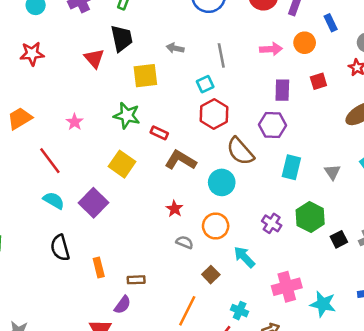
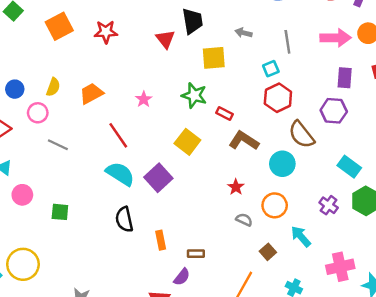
pink arrow: (271, 49) -> (336, 38), size x1.4
cyan rectangle: (291, 167) -> (349, 167), moved, turned -70
cyan semicircle: (54, 200) -> (120, 174), size x1.4

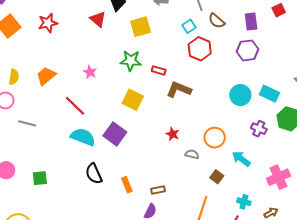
brown semicircle: (302, 135) -> (217, 21), moved, size x0.7
cyan circle: (282, 164) -> (240, 95), moved
red star: (236, 187) -> (173, 134), moved

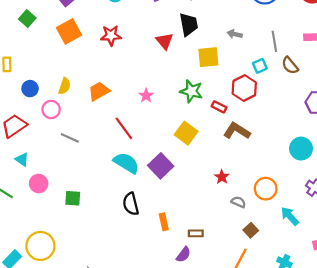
red hexagon: (200, 49) -> (244, 88), moved
brown square: (217, 177) -> (251, 230), moved

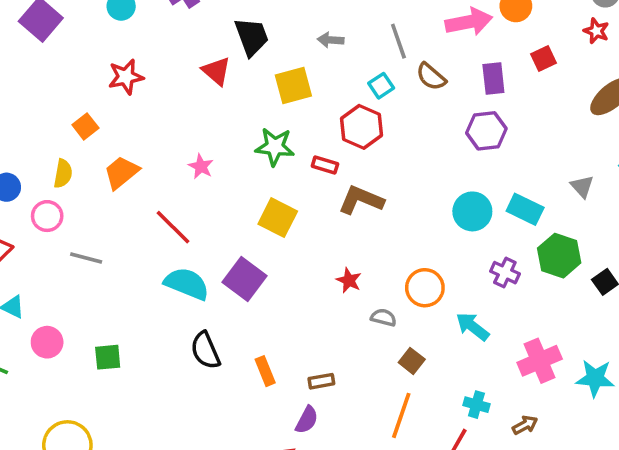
orange square: (69, 31) -> (85, 126), moved, size x0.6

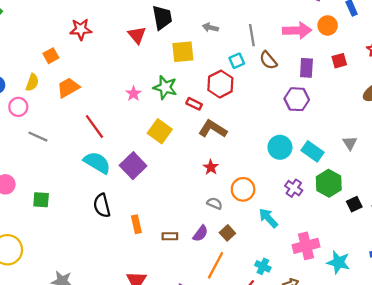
pink star: (201, 166) -> (133, 94), moved
red star: (349, 280) -> (211, 167), moved
purple semicircle: (307, 420) -> (200, 234), moved

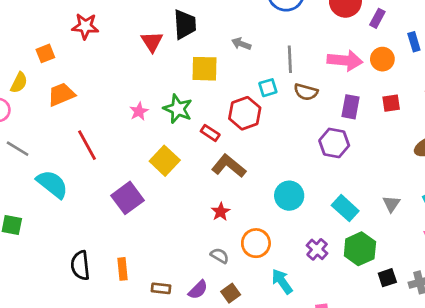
brown semicircle: (268, 60) -> (306, 92), turned -42
cyan circle: (280, 147) -> (289, 196), moved
cyan semicircle: (97, 163) -> (52, 184), moved
black semicircle: (102, 206) -> (80, 265), moved

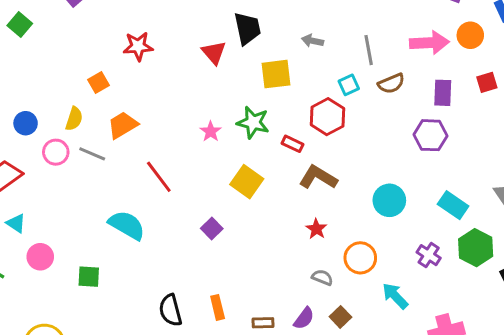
brown semicircle: (306, 92) -> (391, 84), turned -30
gray line: (18, 149) -> (92, 154), moved
purple square: (127, 198) -> (212, 229), size x0.6

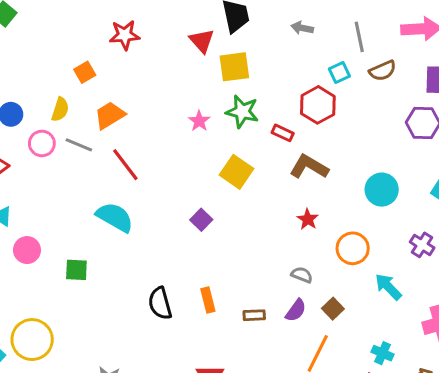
yellow square: (276, 74) -> (234, 67), moved
red line: (159, 177) -> (125, 165), moved
gray semicircle: (322, 277) -> (302, 275), moved

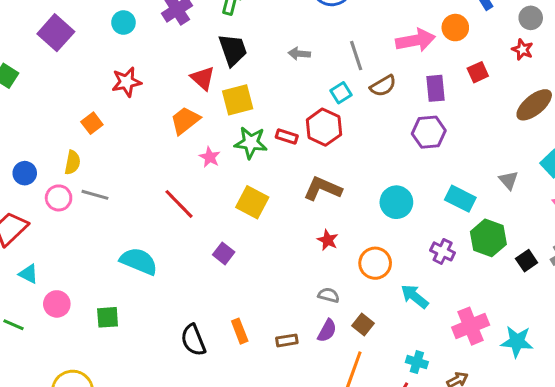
orange trapezoid: (110, 115) -> (185, 120), moved
red rectangle: (283, 133) -> (287, 137), moved
red line: (125, 165) -> (179, 204), moved

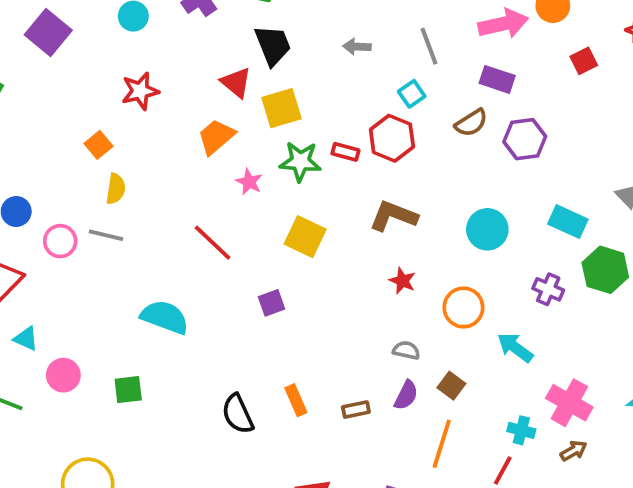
brown semicircle: (383, 86) -> (471, 123), moved
purple rectangle: (435, 88) -> (497, 79), moved, turned -64
yellow semicircle: (72, 162) -> (116, 189), moved
purple square: (224, 253) -> (272, 303), turned 35
pink cross: (471, 326) -> (569, 403), moved, turned -36

